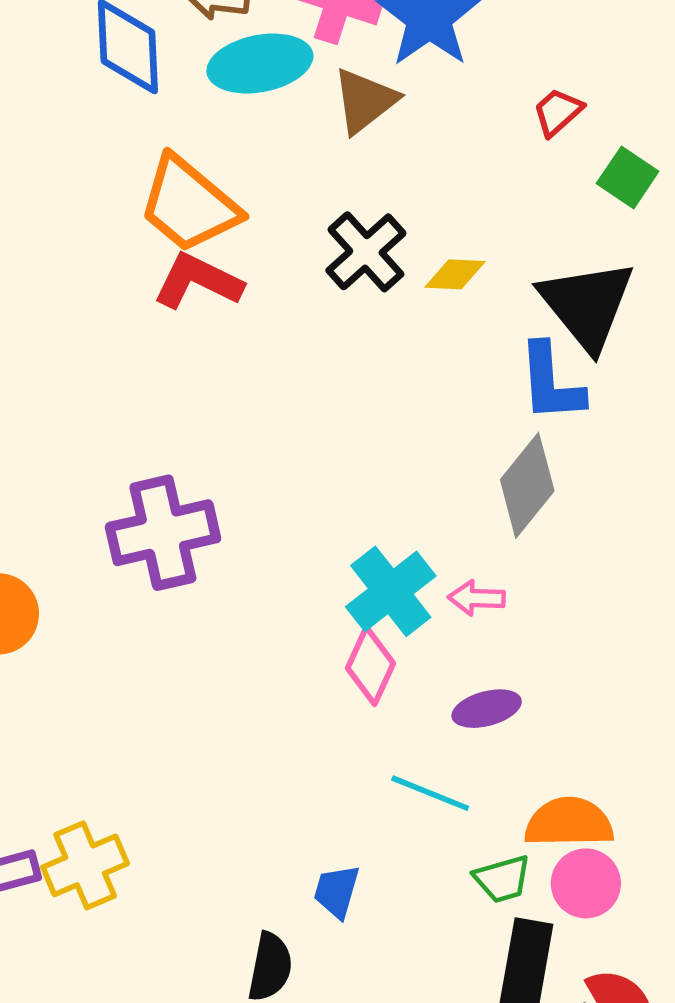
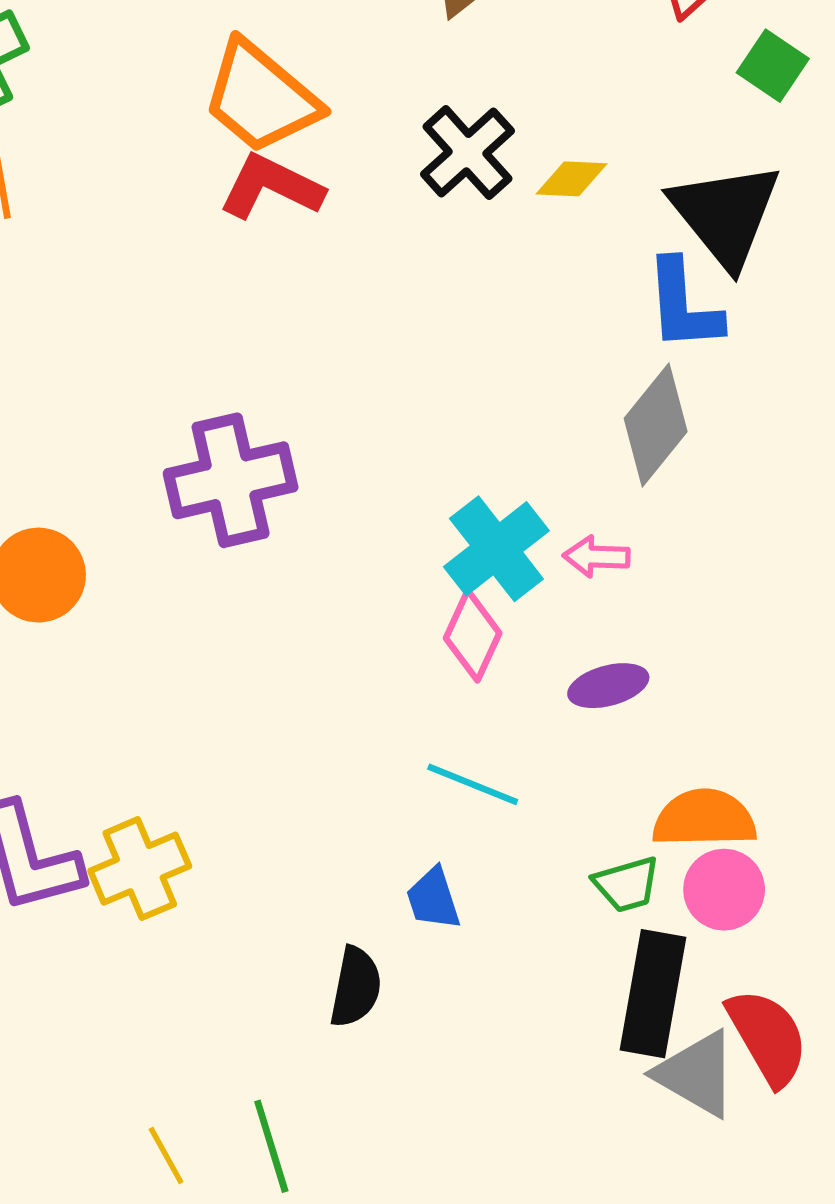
cyan line: (430, 793) -> (473, 784), moved
blue trapezoid: (337, 891) -> (433, 899), turned -34

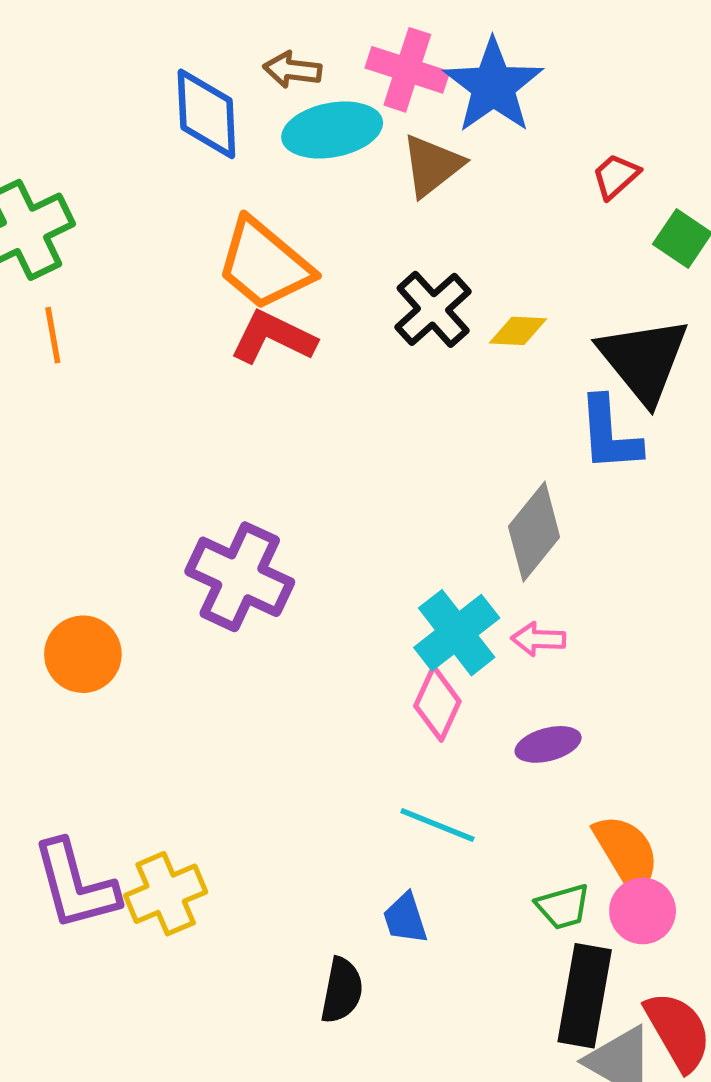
gray diamond: (656, 425) -> (534, 532), moved
purple cross: (231, 480) -> (240, 577), turned 38
orange semicircle: (704, 819) -> (626, 853), turned 60

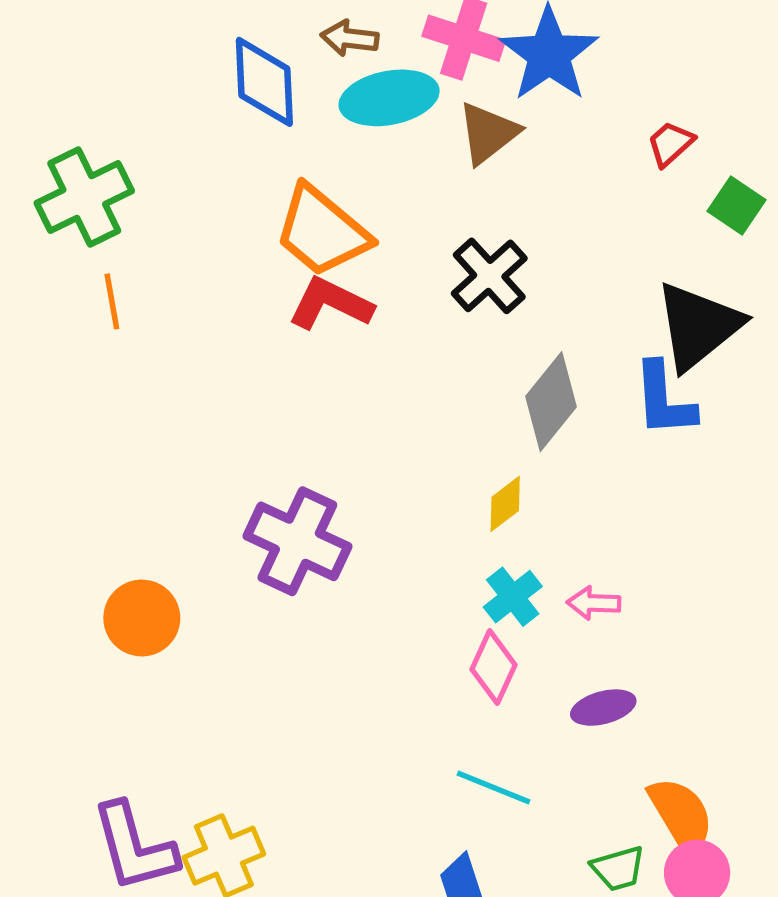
yellow diamond: (518, 331) -> (505, 504), moved, turned -40
black triangle: (644, 360) -> (698, 326), turned 30
gray diamond: (534, 532) -> (551, 402), moved
cyan cross: (457, 633) -> (513, 597), size x0.7

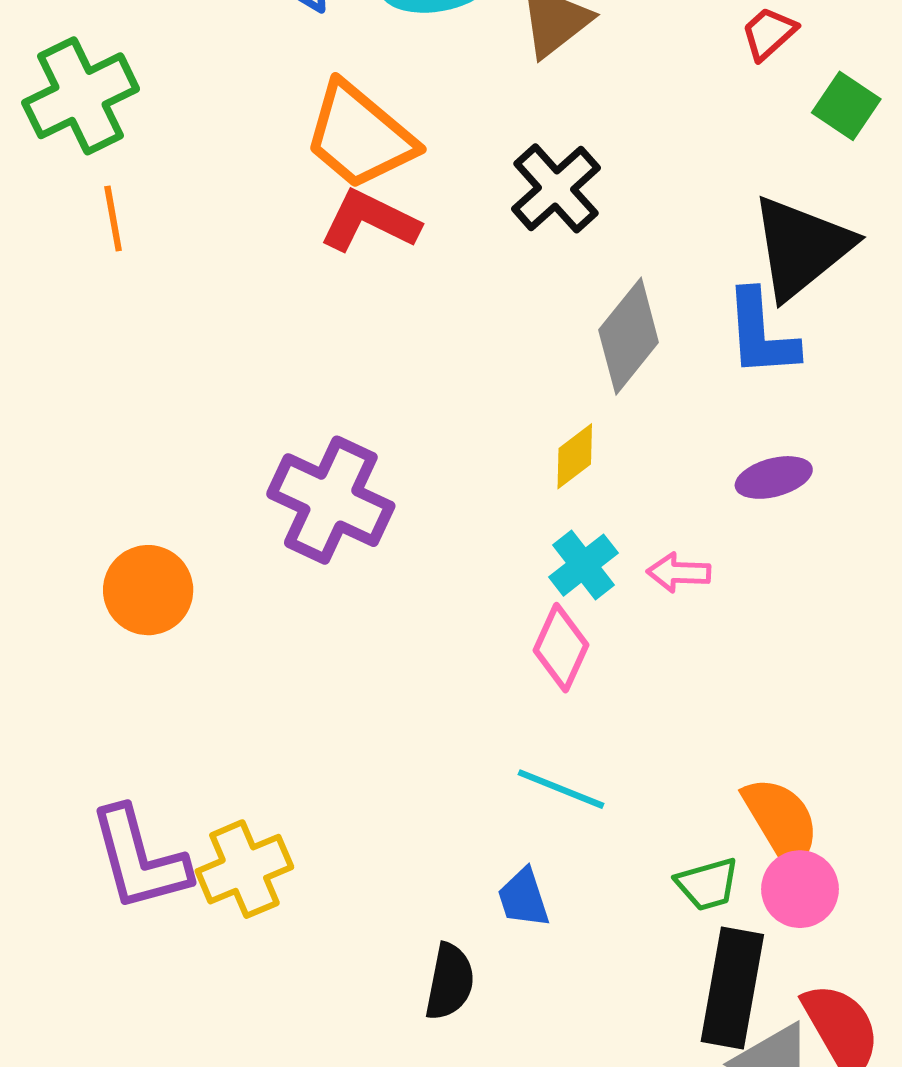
purple ellipse: (603, 708) -> (774, 477), moved

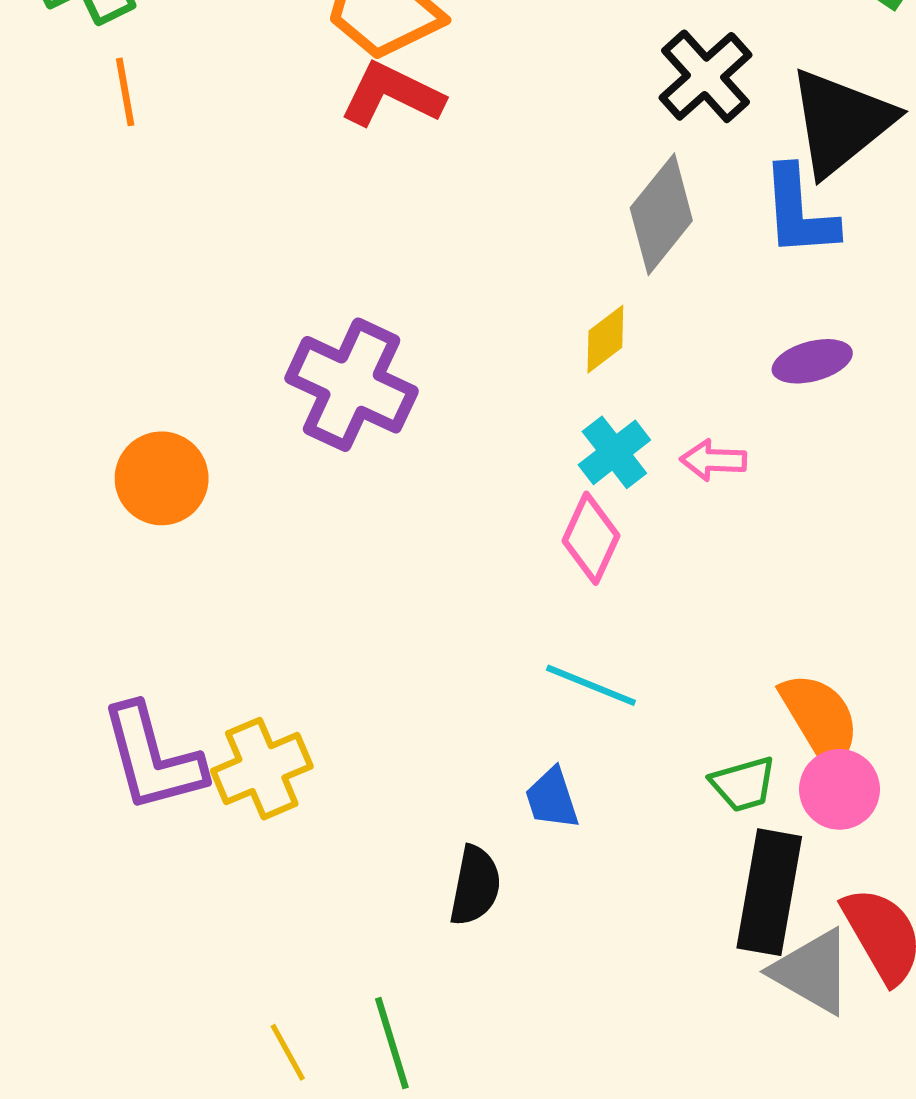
black cross: (556, 188) -> (706, 76), moved

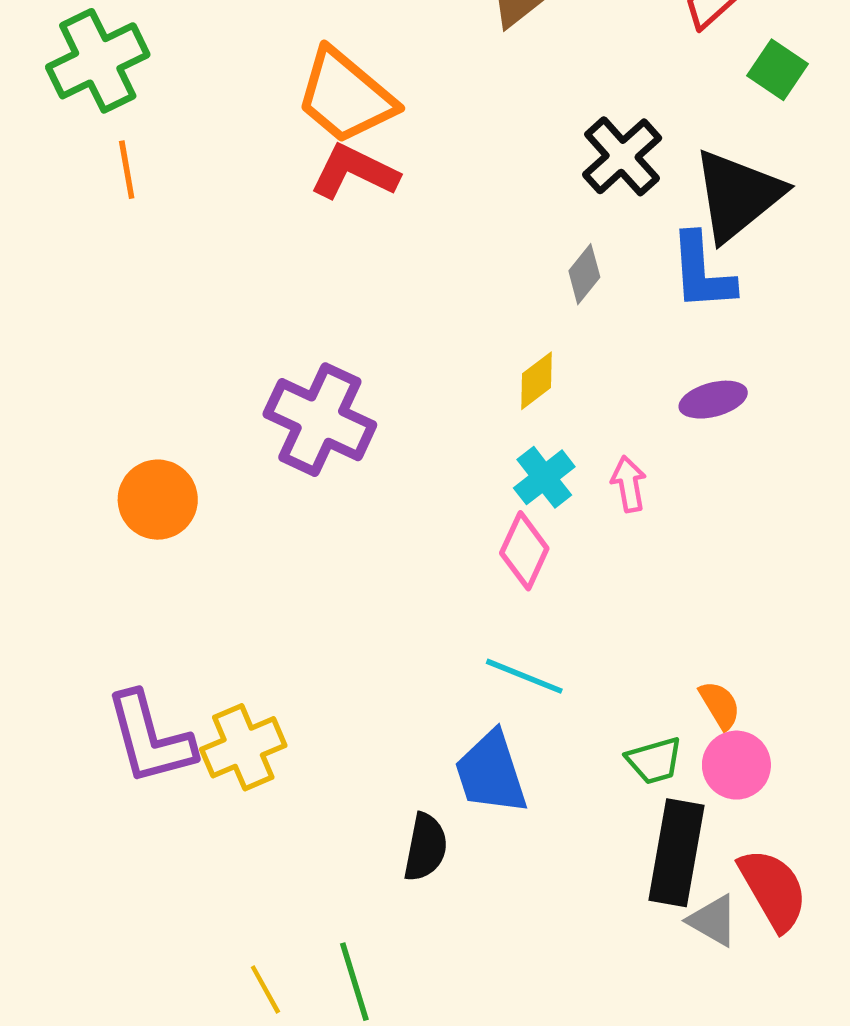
gray diamond: (661, 214) -> (584, 274), size x0.6
pink arrow: (713, 460) -> (629, 484), turned 78
orange semicircle: (820, 719) -> (720, 705), size x0.6
blue trapezoid: (552, 798) -> (491, 773), size x1.6
gray triangle: (812, 972) -> (713, 921), size x0.7

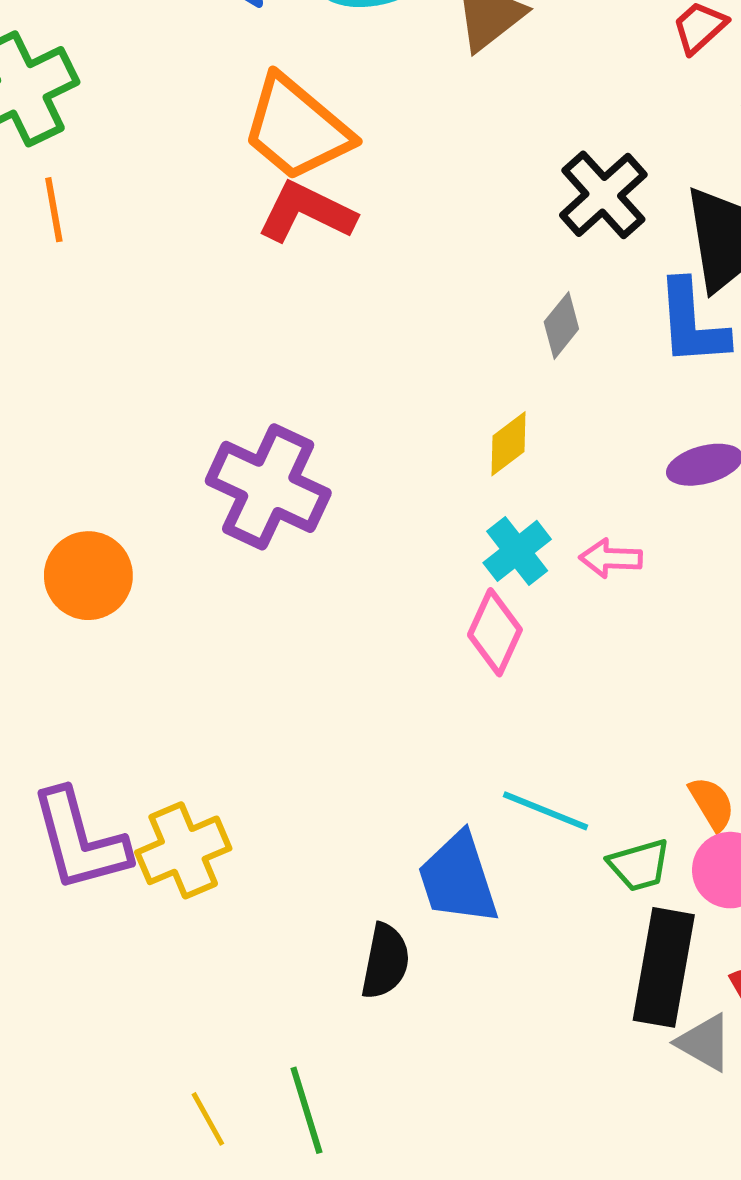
pink arrow: (629, 484) -> (611, 558), turned -78
cyan line: (524, 676) -> (545, 811), moved

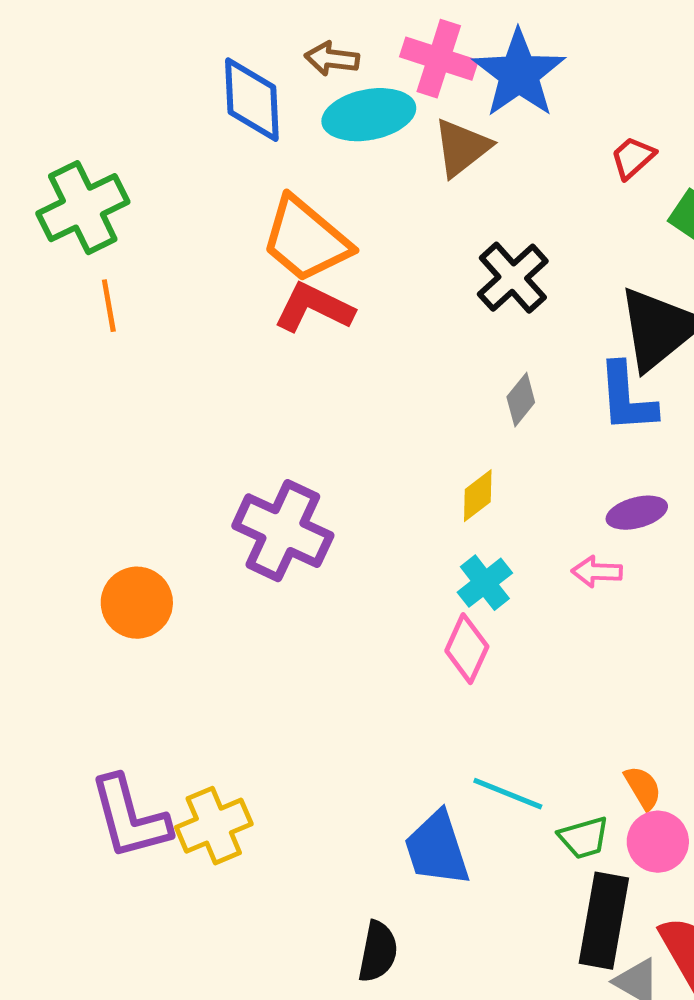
black cross: (603, 195) -> (513, 278), moved
pink arrow: (611, 558) -> (597, 572), moved
black semicircle: (385, 961) -> (378, 952), moved

